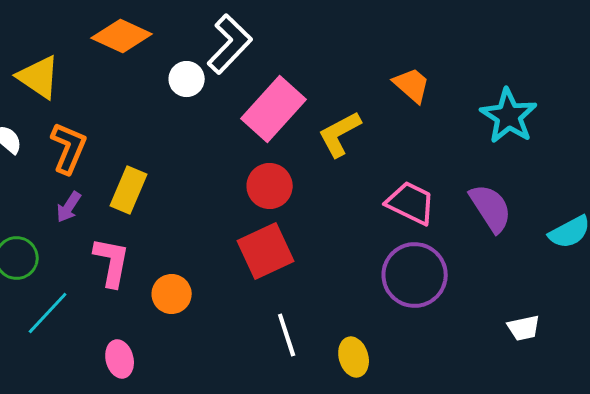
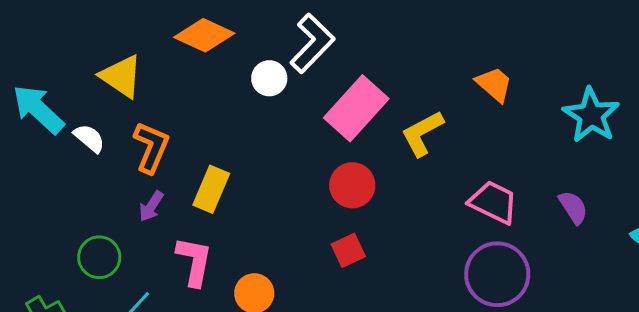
purple semicircle: (491, 208) -> (573, 207), size x0.7
red square: (266, 251) -> (348, 250), size x0.6

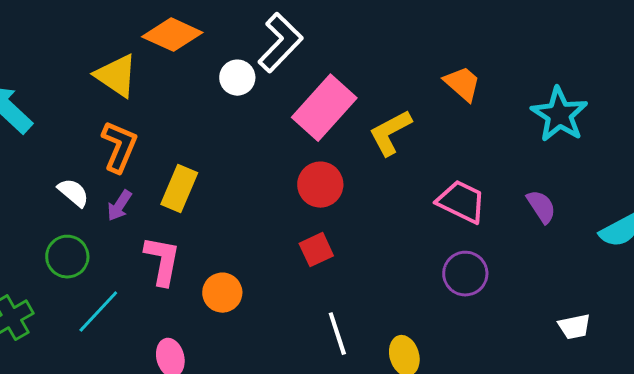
yellow triangle: (121, 76) -> (116, 76), moved
white semicircle: (89, 138) -> (73, 193), moved
purple circle: (497, 274) -> (465, 274), size x0.7

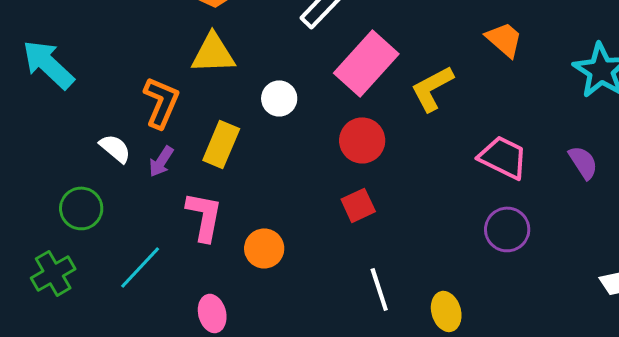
yellow triangle: (116, 76) -> (213, 53), moved, turned -36
white circle: (237, 78) -> (279, 98), moved
green circle: (67, 257) -> (81, 208), moved

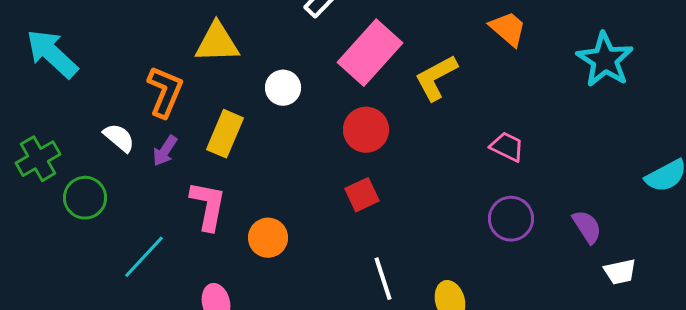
pink trapezoid: (503, 157) -> (507, 147), size x0.7
purple semicircle: (583, 162) -> (587, 227), moved
green cross: (53, 273) -> (38, 159), moved

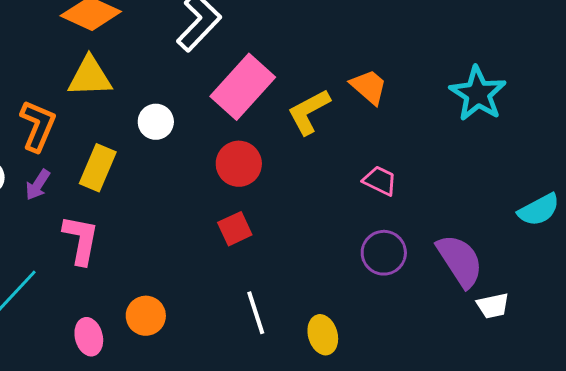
orange trapezoid: (508, 29) -> (369, 87), moved
purple semicircle: (587, 227) -> (460, 261), size x1.6
orange circle: (268, 238) -> (146, 316), moved

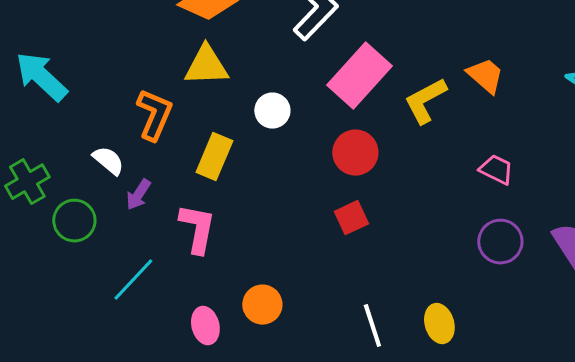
purple arrow: (38, 185) -> (138, 195), moved
white line: (256, 313) -> (372, 326), moved

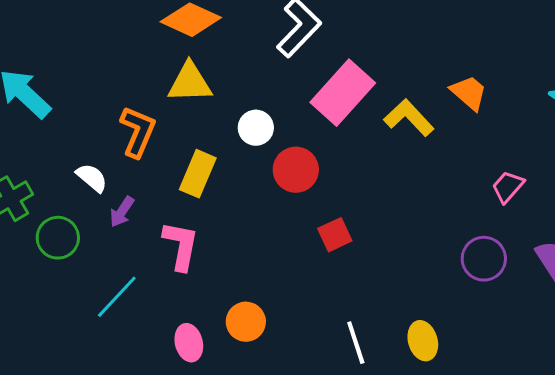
yellow L-shape: (425, 101) -> (409, 118), turned 75
red circle: (355, 153) -> (296, 170), moved
pink trapezoid: (496, 170) -> (508, 187), moved, turned -75

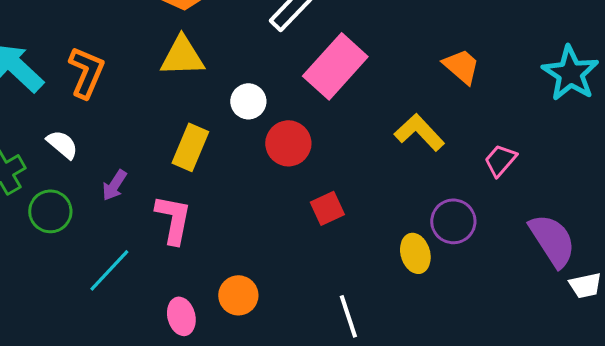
yellow L-shape: (409, 118) -> (419, 132), moved
orange L-shape: (138, 132) -> (86, 72), moved
white semicircle: (92, 178) -> (62, 144), moved
purple circle: (484, 259) -> (453, 221), moved
yellow ellipse: (423, 341) -> (415, 253), moved

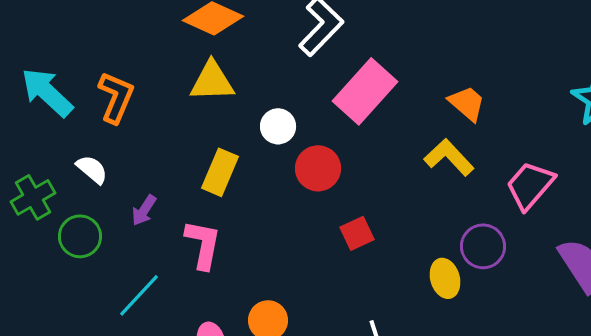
orange trapezoid: (461, 66) -> (467, 103), moved
pink trapezoid: (500, 160) -> (530, 185), size x1.5

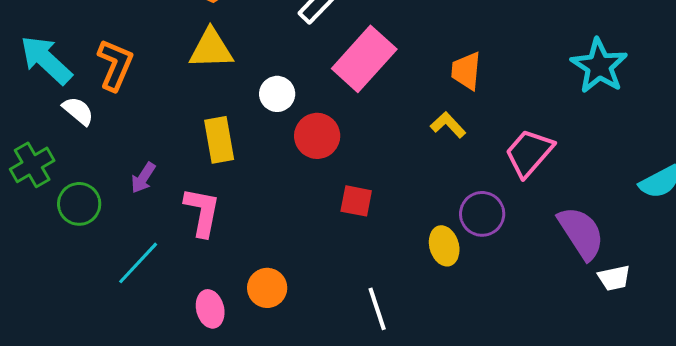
orange trapezoid: (467, 103) -> (466, 71), turned -126
yellow L-shape: (449, 157) -> (448, 125), size x0.7
white semicircle: (92, 169) -> (78, 111), moved
yellow rectangle: (220, 172) -> (219, 140), turned -33
red square: (357, 233) -> (356, 201), turned 36

